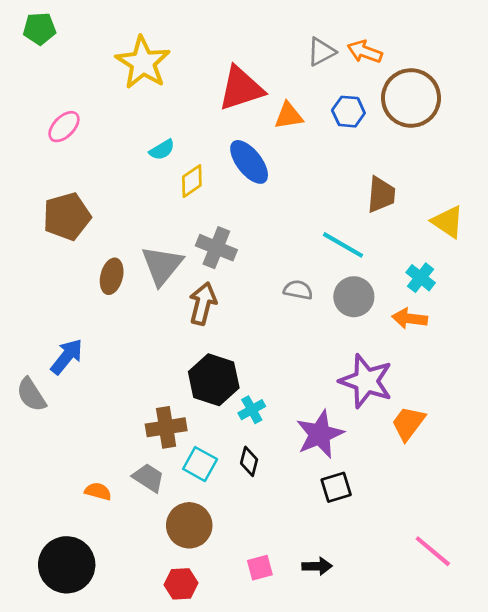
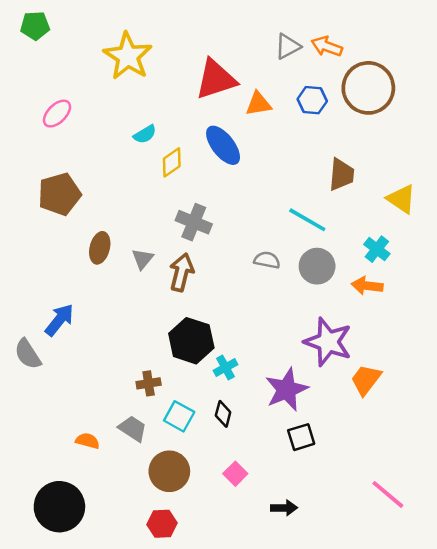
gray triangle: (162, 265) -> (142, 259), moved, size x0.6
brown cross: (166, 427) -> (149, 383), size x0.7
pink square: (260, 568) -> (235, 474), moved, turned -30

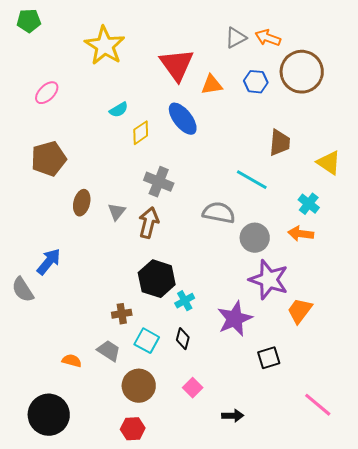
red triangle: (216, 79) -> (177, 65), turned -48
gray semicircle: (267, 260) -> (219, 213), size x1.5
gray circle: (317, 266) -> (255, 238), moved
black square: (301, 437) -> (269, 358), moved

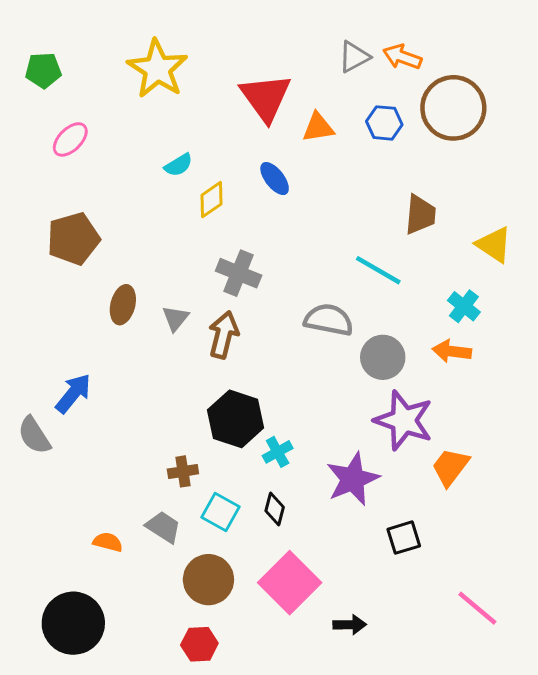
green pentagon: (29, 21) -> (43, 70), moved
blue ellipse: (183, 119) -> (275, 179), size x0.7
pink square: (193, 388) -> (290, 583), size x2.0

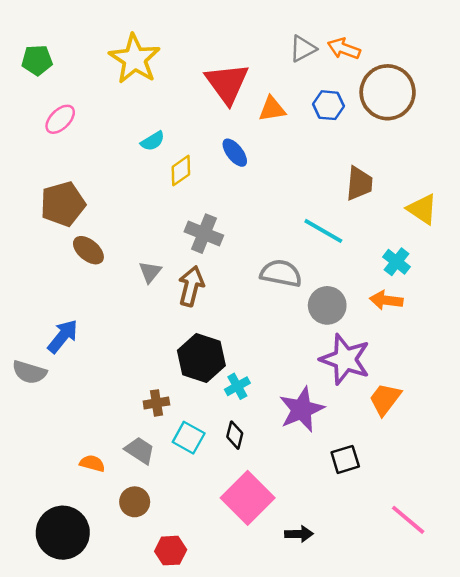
brown ellipse: (123, 305) -> (88, 250), moved, turned -64
gray semicircle: (34, 435) -> (29, 372), turned -40
brown circle: (208, 580) -> (135, 502), moved, size x0.7

